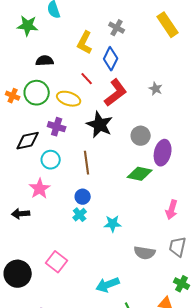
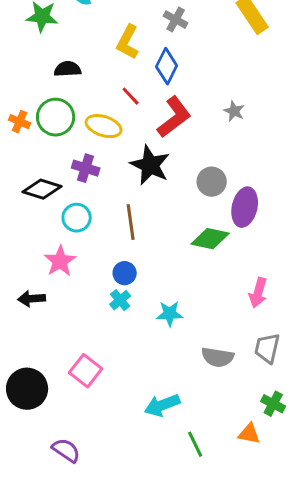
black diamond: (28, 141) -> (42, 189), turned 30

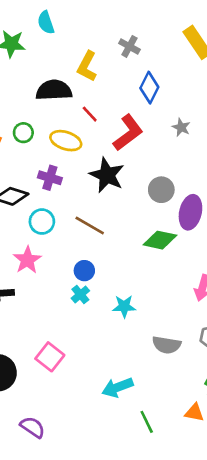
blue diamond: (167, 66) -> (149, 88), moved
black semicircle: (68, 69) -> (54, 90), moved, size x1.5
green circle: (56, 117) -> (23, 133), size x0.6
brown line: (131, 222) -> (90, 226), turned -52

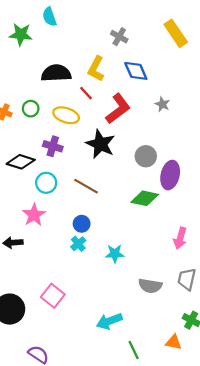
yellow L-shape: (87, 66) -> (96, 69), moved
blue diamond: (149, 88) -> (136, 71), turned -50

